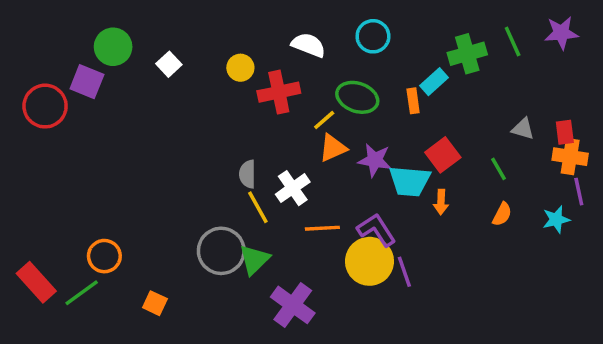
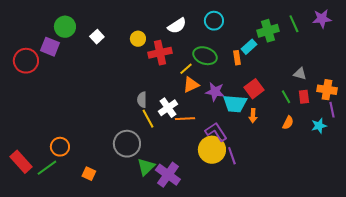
white semicircle: (308, 45) -> (177, 26), turned 126
red rectangle: (565, 132) -> (304, 97), moved
orange line: (322, 228) -> (185, 119), moved
green triangle: (254, 260) -> (146, 167), moved

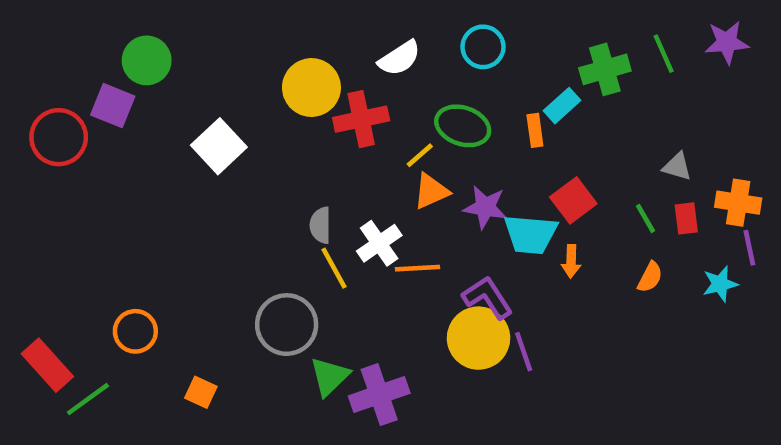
white square: (97, 37) -> (219, 146), moved, size x1.6
yellow circle: (138, 39) -> (311, 88), size x1.6
green line: (47, 168) -> (88, 399), moved
purple cross: (168, 175) -> (379, 395), turned 35

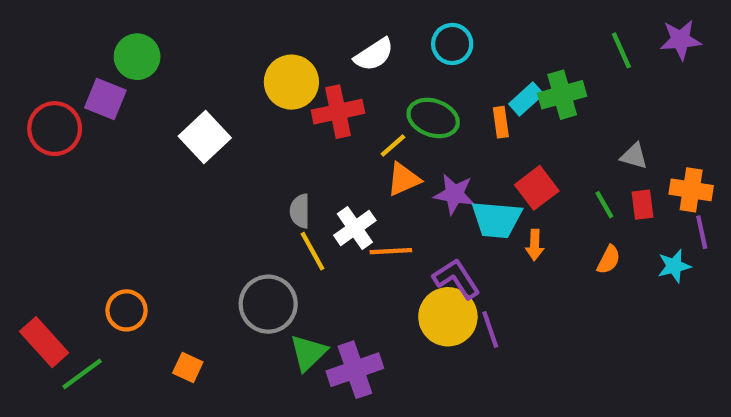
green cross: (605, 69) -> (562, 95), moved

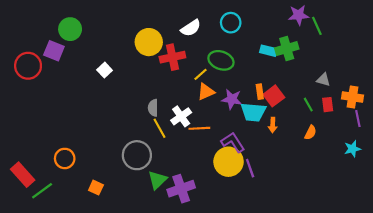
purple star: (681, 40) -> (299, 15), moved
cyan rectangle: (526, 99) -> (268, 51), turned 56
orange rectangle: (501, 122) -> (260, 92), moved
white square: (205, 137) -> (105, 70), size x0.6
cyan star: (674, 266) -> (352, 149), moved

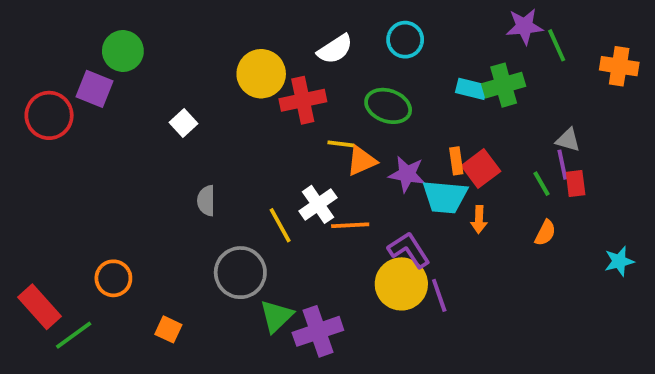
yellow line: (200, 74) -> (341, 144), moved, turned 48
orange cross: (352, 97) -> (619, 66), moved
gray semicircle: (153, 108) -> (206, 201), moved
purple line: (358, 119) -> (562, 165), moved

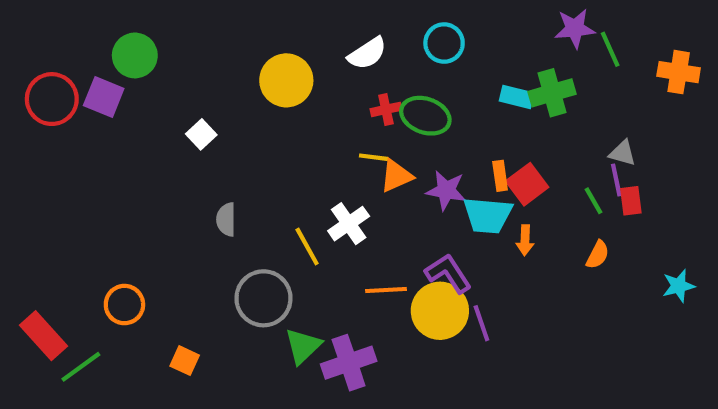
red cross: (303, 100) -> (386, 109), moved, size x0.6
red circle: (49, 115) -> (52, 99), moved
orange line: (350, 225) -> (386, 290), moved

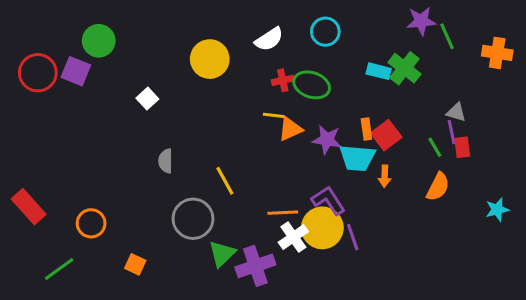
green cross: (552, 93) -> (404, 68), turned -36
white cross: (349, 224) -> (293, 237), moved
orange semicircle: (598, 255) -> (438, 187), size x1.4
red rectangle: (43, 336) -> (29, 207), moved

